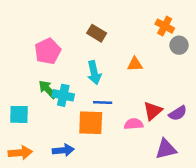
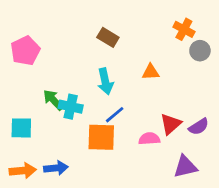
pink pentagon: (48, 51) -> (25, 51), moved
blue line: (103, 102) -> (115, 115), turned -42
blue arrow: (63, 150) -> (56, 168), moved

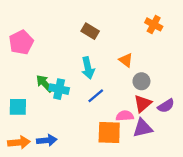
gray circle: (200, 51) -> (141, 81), moved
orange triangle: (151, 72) -> (126, 60), turned 40
orange square: (101, 137) -> (109, 133), moved
purple triangle: (185, 167) -> (143, 128), moved

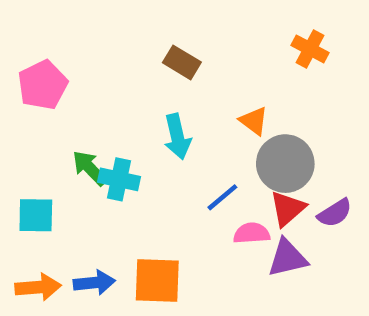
gray circle: (141, 81) -> (285, 164), size x1.6
blue line: (96, 96) -> (222, 197), moved
orange square: (109, 133) -> (157, 280), moved

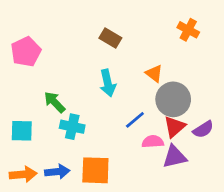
cyan cross: (119, 179) -> (72, 127), moved

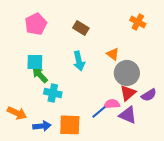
pink pentagon: (26, 52) -> (36, 24), moved
blue line: (135, 120) -> (99, 112), moved
cyan square: (22, 131) -> (35, 62), moved
purple triangle: (175, 157) -> (128, 115), turned 36
orange arrow: (23, 174) -> (17, 113), moved, turned 30

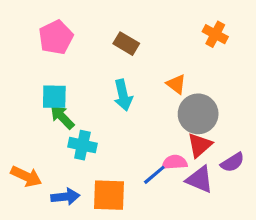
purple semicircle: (149, 95) -> (232, 162), moved

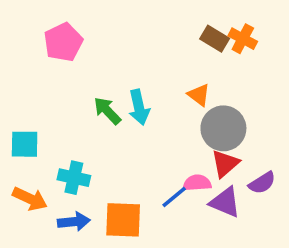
brown rectangle: (126, 44) -> (215, 39), moved
cyan square: (54, 97) -> (25, 144), moved
green arrow: (62, 117) -> (107, 111), moved
cyan cross: (82, 145) -> (74, 178), moved

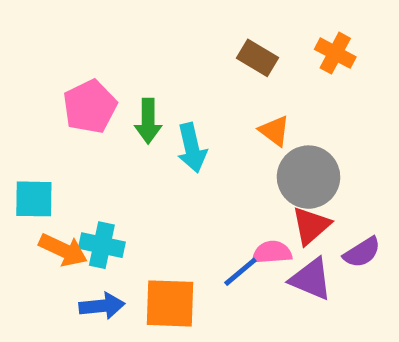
brown rectangle: (215, 39) -> (257, 58), moved
pink pentagon: (63, 42) -> (90, 107), moved
green arrow: (107, 111) -> (148, 121), moved, turned -136
orange arrow: (30, 199) -> (63, 250), moved

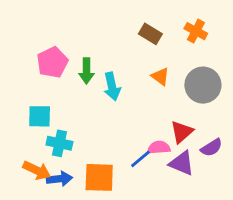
gray circle: (309, 177) -> (203, 85), moved
cyan square: (34, 199) -> (40, 116), moved
orange arrow: (63, 250) -> (37, 170), moved

